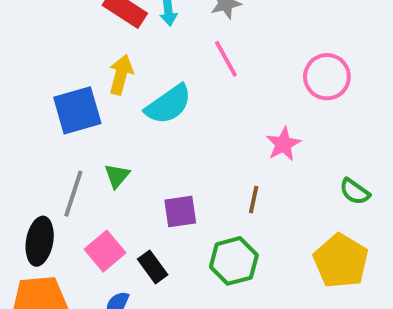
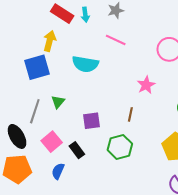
pink line: (226, 59) -> (116, 40), turned -36
yellow arrow: (121, 75) -> (50, 41), moved
cyan semicircle: (168, 104) -> (85, 64), turned 45
black ellipse: (40, 241) -> (17, 136), turned -40

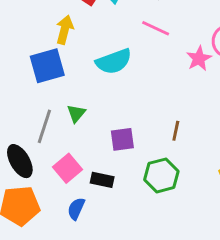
cyan semicircle: (85, 64) -> (114, 61), turned -30
pink star: (146, 85) -> (199, 59), moved
black rectangle: (77, 150) -> (102, 180), turned -42

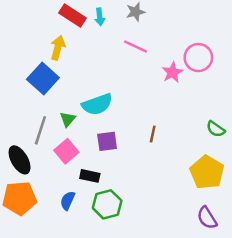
cyan semicircle: (114, 61) -> (97, 104), moved
blue square: (47, 66) -> (43, 78), turned -32
pink square: (68, 168) -> (66, 151), moved
green hexagon: (161, 175) -> (107, 204), moved

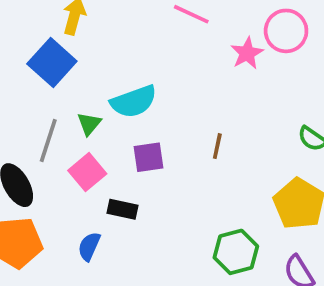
green hexagon: (107, 204) -> (236, 252), moved

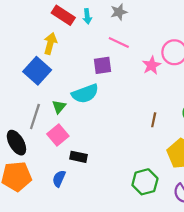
brown line: (217, 146) -> (154, 120), moved
purple square: (149, 157) -> (102, 65), moved

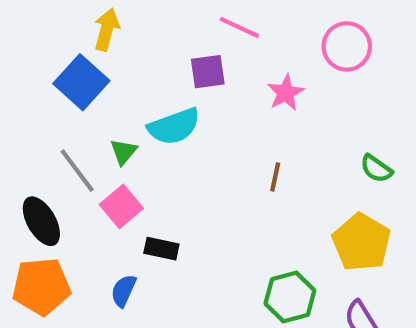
pink star: (151, 65) -> (286, 93), moved
gray line: (35, 117) -> (77, 171), turned -55
brown line: (154, 120) -> (275, 177), moved

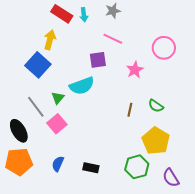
green semicircle: (376, 169) -> (156, 106), moved
yellow pentagon: (361, 242) -> (156, 141), moved
black rectangle: (161, 249) -> (91, 168), moved

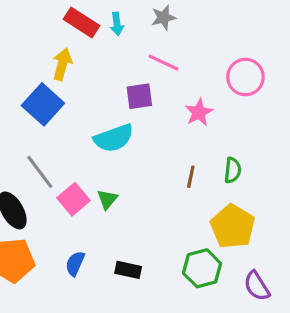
green triangle: (58, 98) -> (107, 199), moved
green semicircle: (156, 106) -> (233, 170), turned -119

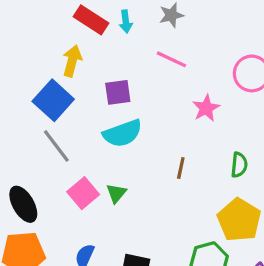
purple square: (139, 96) -> (118, 92), moved
gray line: (40, 172) -> (56, 146), moved
brown line: (191, 177) -> (181, 168), moved

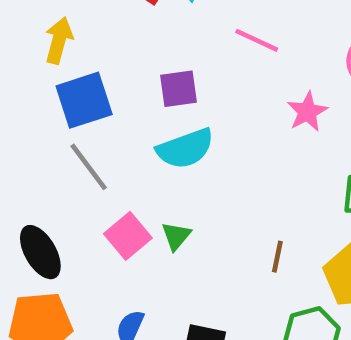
yellow arrow: (72, 61) -> (59, 40), moved
blue square: (53, 100) -> (84, 100), turned 30
brown line: (181, 168) -> (277, 257), moved

